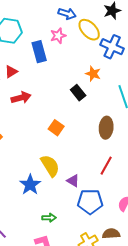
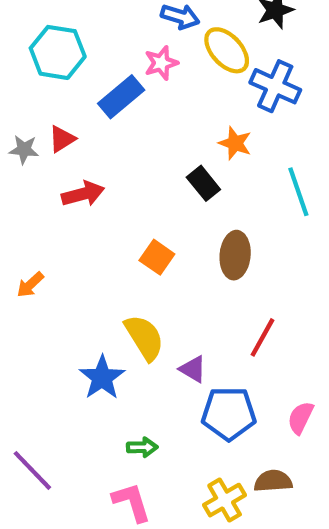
blue rectangle: (39, 52) -> (121, 97), turned 65
brown ellipse: (106, 128) -> (235, 255), moved

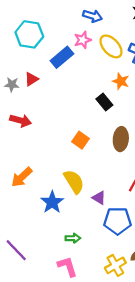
yellow ellipse: (227, 50) -> (111, 46), moved
red arrow: (83, 194) -> (21, 121), moved, turned 30
orange arrow: (30, 285) -> (22, 177), moved, size x1.5

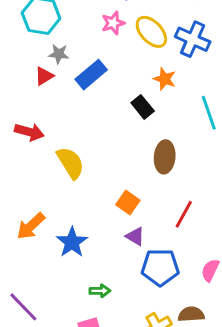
blue rectangle: (62, 57) -> (91, 75), moved
gray star: (12, 85) -> (59, 54), moved
orange square: (80, 140) -> (128, 203), moved
orange arrow: (22, 177) -> (31, 226), moved
yellow semicircle: (74, 182) -> (70, 163), moved

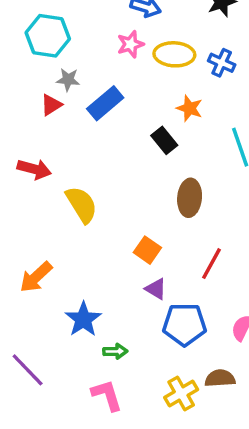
yellow ellipse: (151, 32) -> (174, 54), turned -44
blue cross: (193, 39) -> (222, 63), size x0.7
blue star: (72, 242) -> (83, 319), moved

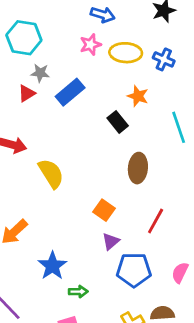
purple triangle: (156, 289) -> (111, 241), turned 48

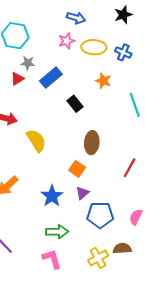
black rectangle: (118, 122) -> (75, 104), moved
brown ellipse: (138, 168) -> (92, 143), moved
red line: (156, 221) -> (130, 168), moved
blue star: (52, 266) -> (52, 196), moved
green arrow: (78, 292) -> (57, 232), size x1.5

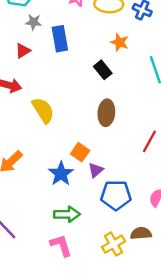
blue rectangle: (51, 78) -> (60, 39), turned -60
red triangle: (17, 79) -> (23, 51), moved
black rectangle: (75, 104) -> (103, 70), moved
orange square: (77, 169) -> (80, 152), moved

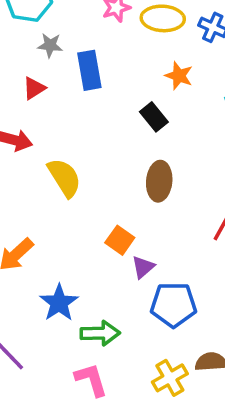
blue star: (61, 174) -> (59, 303), moved

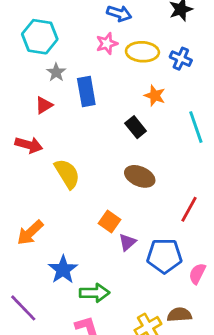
gray star: (50, 45) -> (56, 72), turned 30
brown ellipse: (159, 181) -> (140, 176), turned -72
blue pentagon: (173, 305) -> (164, 256), moved

